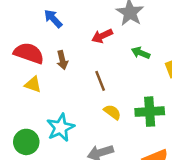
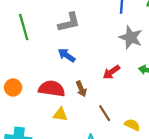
red arrow: (102, 36) -> (111, 72), moved
brown line: (100, 81) -> (105, 113), moved

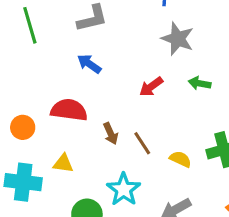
orange circle: (13, 87) -> (23, 127), moved
brown arrow: (81, 89) -> (111, 134), moved
yellow triangle: (60, 114) -> (63, 163), moved

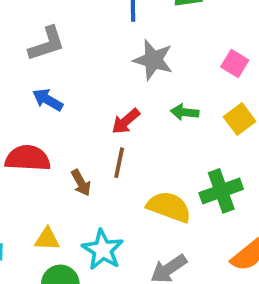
brown line: (142, 143) -> (119, 163), moved, turned 50
yellow semicircle: (180, 159) -> (169, 207), size x1.6
yellow triangle: (63, 163) -> (47, 239), moved

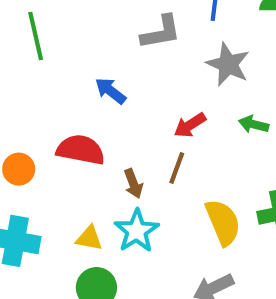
gray L-shape: (47, 44) -> (161, 32), moved
yellow semicircle: (169, 207) -> (223, 222), turned 39
cyan star: (103, 250) -> (137, 231), moved

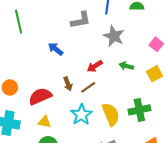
red semicircle: (81, 150) -> (40, 96), moved, turned -35
brown line: (177, 168) -> (88, 87), turned 35
brown arrow: (133, 184) -> (68, 84), moved
cyan star: (137, 231) -> (81, 115), moved

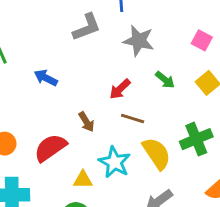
blue arrow: (56, 49) -> (46, 78), moved
green arrow: (126, 66) -> (165, 80), turned -144
brown line: (88, 87) -> (133, 118), moved, turned 63
yellow triangle: (45, 122) -> (83, 180), moved

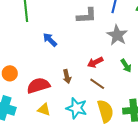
cyan star: (115, 162) -> (77, 108), turned -30
yellow triangle: (83, 180) -> (44, 110), moved

